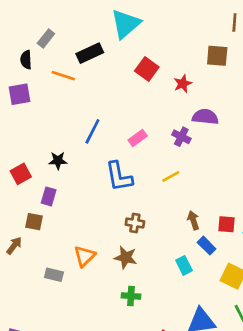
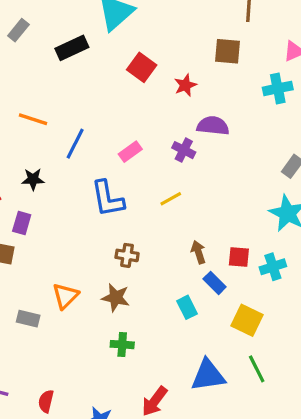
orange line: (63, 76) -> (33, 119), moved

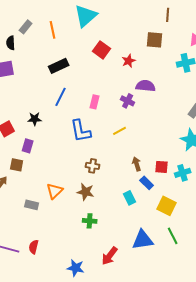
black rectangle: (72, 48) -> (59, 66), moved
orange line: (33, 119) -> (53, 30), moved, turned 60
pink rectangle: (130, 152) -> (95, 102), turned -40
red semicircle: (46, 401) -> (34, 247), moved

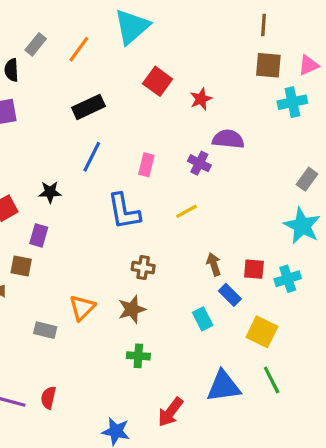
orange line: (53, 30) -> (79, 49), turned 48
brown square: (155, 40) -> (268, 65), moved
brown star: (86, 192) -> (132, 309), turned -30

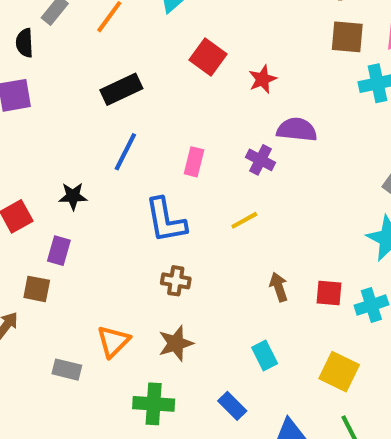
brown cross: (143, 268) -> (176, 281), moved
blue rectangle: (230, 295) -> (232, 406), moved
green cross: (138, 356) -> (154, 404), moved, size x1.4

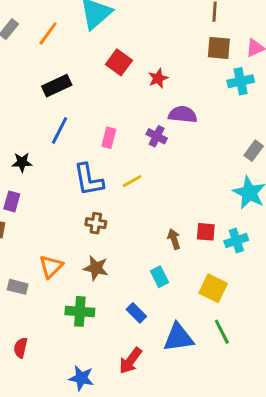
yellow line: (244, 220) -> (132, 181), moved
brown arrow: (279, 287) -> (174, 239), moved
brown star: (176, 343) -> (96, 268), turned 30

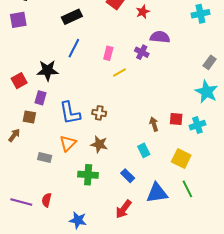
black star: (22, 162) -> (48, 70), size x1.5
blue L-shape: (89, 180) -> (70, 113), moved
yellow line: (132, 181) -> (119, 72), moved
blue star: (81, 378) -> (78, 220), moved

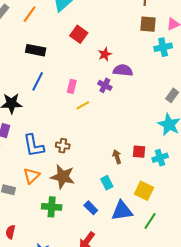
red star: (143, 12) -> (105, 54), moved
black rectangle: (72, 17) -> (36, 50), turned 36
brown star: (99, 144) -> (63, 177), size x1.4
green line: (187, 189) -> (150, 221), turned 60
blue triangle: (157, 193) -> (122, 211), moved

